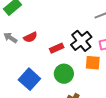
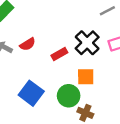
orange square: (93, 63) -> (86, 77), moved
green circle: (64, 74) -> (69, 96), moved

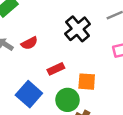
black cross: (87, 43) -> (78, 29), moved
red rectangle: (59, 54) -> (56, 69), moved

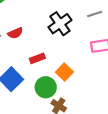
orange square: (87, 82) -> (64, 72), turned 35

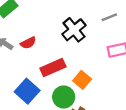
red rectangle: (37, 58) -> (53, 68), size x1.5

